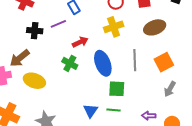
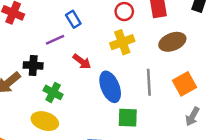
black cross: (35, 31) -> (33, 65), moved
red arrow: (80, 42) -> (82, 62), turned 63
green cross: (70, 63) -> (53, 92), moved
yellow ellipse: (34, 81) -> (45, 121), moved

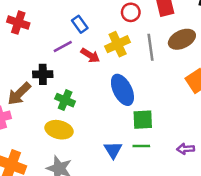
yellow cross: (122, 42) -> (118, 44), moved
red arrow: (82, 62) -> (90, 55), moved
gray line: (149, 82) -> (150, 47), moved

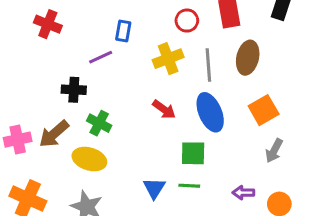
blue rectangle: (80, 24) -> (123, 31), turned 42
brown ellipse: (182, 39) -> (248, 58), turned -55
red arrow: (90, 55) -> (164, 109), moved
blue ellipse: (122, 90) -> (210, 112), moved
brown arrow: (19, 94) -> (54, 134), moved

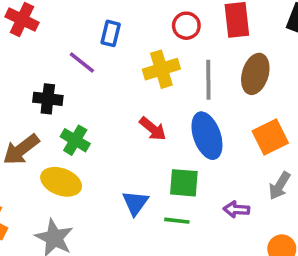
purple line: (101, 57) -> (82, 62), turned 60
blue triangle: (154, 188) -> (135, 203), moved
purple arrow: (243, 193) -> (236, 209), moved

